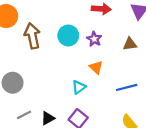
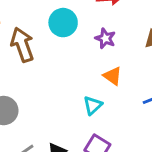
cyan circle: (68, 36) -> (63, 23), moved

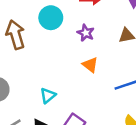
cyan triangle: (93, 105) -> (48, 95), moved

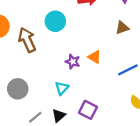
purple star: (86, 33) -> (73, 62), moved

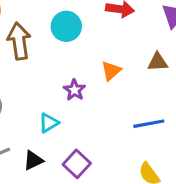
orange triangle: (95, 57) -> (111, 71), moved, turned 32

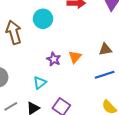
brown triangle: (158, 62) -> (105, 49), moved
orange triangle: (111, 71) -> (75, 57), moved

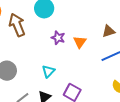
purple star: (54, 59) -> (58, 38), moved

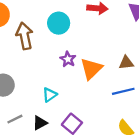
orange triangle: (80, 42) -> (91, 69), size x1.5

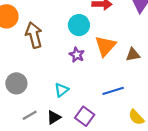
cyan circle: (59, 23) -> (79, 25), moved
orange triangle: (91, 69) -> (105, 46), moved
blue line: (123, 91) -> (113, 91), moved

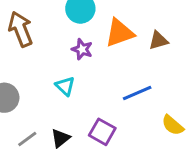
orange triangle: (105, 46) -> (120, 33), turned 35
cyan triangle: (61, 90) -> (65, 86), moved, turned -32

